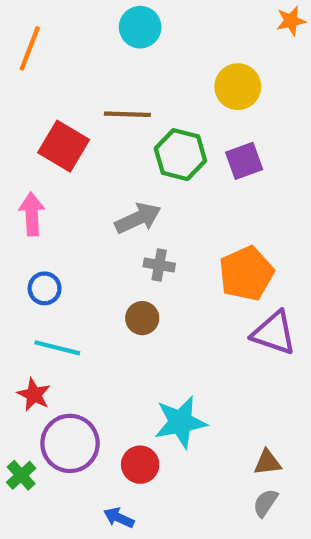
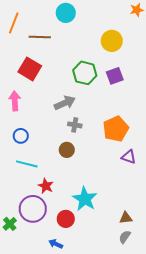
brown line: (127, 114) -> (40, 37), moved
purple triangle: (274, 333) -> (129, 157), size x0.7
red star: (34, 395) -> (46, 186), moved
cyan star: (180, 422) -> (85, 199), turned -30

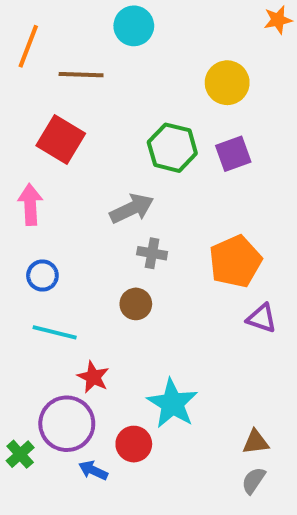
blue arrow: (56, 244) -> (93, 470), moved

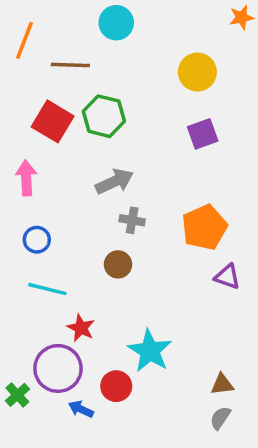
green hexagon: (172, 148) -> (104, 116), moved

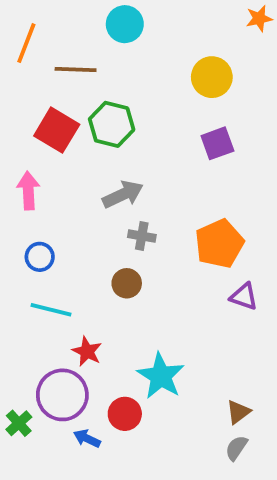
brown triangle: (222, 384) -> (238, 412), turned -30

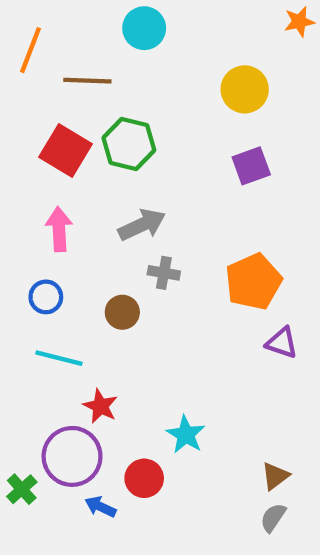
pink arrow: (28, 191) -> (59, 229), moved
brown circle: (127, 283) -> (122, 312), moved
cyan star: (161, 376) -> (186, 435), size x0.7

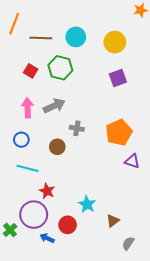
cyan circle: (144, 28) -> (76, 37), moved
red square: (66, 151) -> (31, 71), size x0.6
gray arrow: (142, 225) -> (54, 106), moved
brown triangle: (275, 476) -> (113, 221), moved

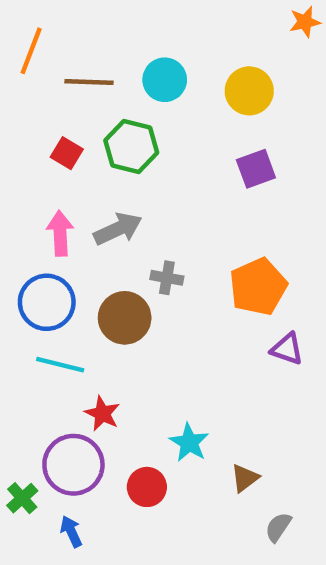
blue circle: (21, 140) -> (47, 302), size x1.6
brown circle: (57, 147) -> (125, 318), size x1.5
blue arrow: (47, 238) -> (71, 532), moved, turned 40

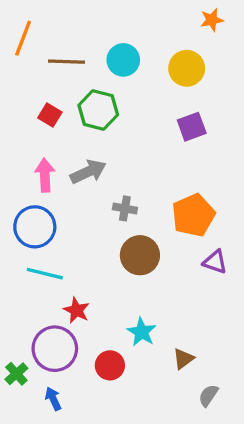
orange star: (305, 22) -> (212, 20), moved
brown circle: (125, 318) -> (140, 255), moved

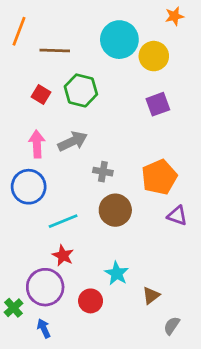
cyan circle: (123, 60) -> (119, 40), moved, size x1.4
cyan line: (45, 274) -> (63, 221), moved, turned -36

